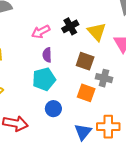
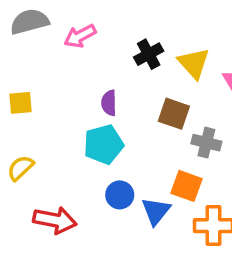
pink arrow: (41, 32) -> (80, 36), moved
orange square: (86, 93) -> (187, 186), moved
blue triangle: (83, 132) -> (156, 211), moved

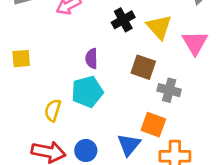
yellow semicircle: (20, 168) -> (53, 110), moved, turned -30
blue circle: (120, 195) -> (86, 150), moved

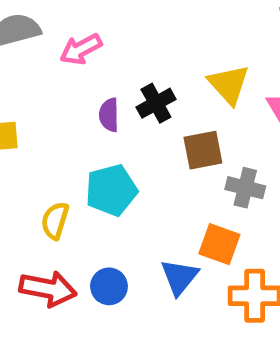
black cross: (123, 20) -> (156, 103), moved
purple semicircle: (92, 59) -> (109, 115), moved
brown square: (143, 67) -> (203, 150), turned -30

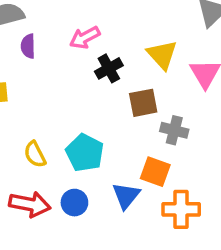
pink arrow: (81, 49) -> (85, 38), moved
purple semicircle: (109, 115) -> (28, 46), moved
cyan pentagon: (111, 190) -> (85, 153), moved, turned -30
yellow semicircle: (55, 221) -> (35, 154), turned -44

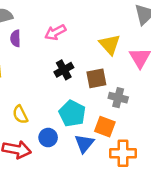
black cross: (109, 68) -> (64, 70), moved
cyan pentagon: (85, 153) -> (72, 113), moved
blue circle: (74, 203) -> (48, 138), moved

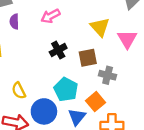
orange square: (105, 127) -> (95, 102), turned 30
blue circle: (48, 138) -> (44, 111), size x1.5

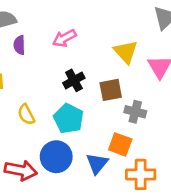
cyan pentagon: (66, 89) -> (68, 119), moved
yellow semicircle: (19, 91) -> (26, 114), moved
orange square: (95, 102) -> (120, 144), turned -30

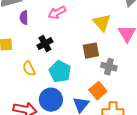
black cross: (74, 80) -> (45, 44), moved
orange square: (120, 144) -> (98, 91), turned 30

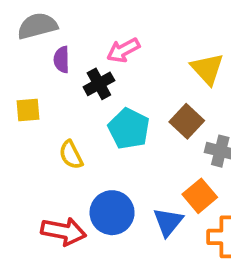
black cross: (45, 44) -> (99, 84), moved
brown square: (91, 51) -> (187, 121), turned -36
cyan pentagon: (60, 72) -> (129, 129), moved

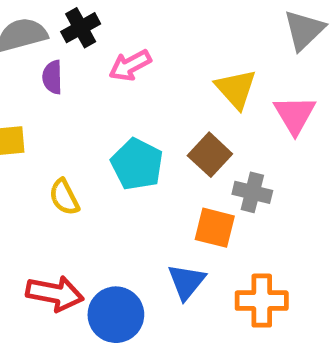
black cross: (99, 84) -> (81, 28), moved
orange square: (200, 196) -> (215, 228), moved, turned -36
blue circle: (112, 213) -> (116, 315), moved

